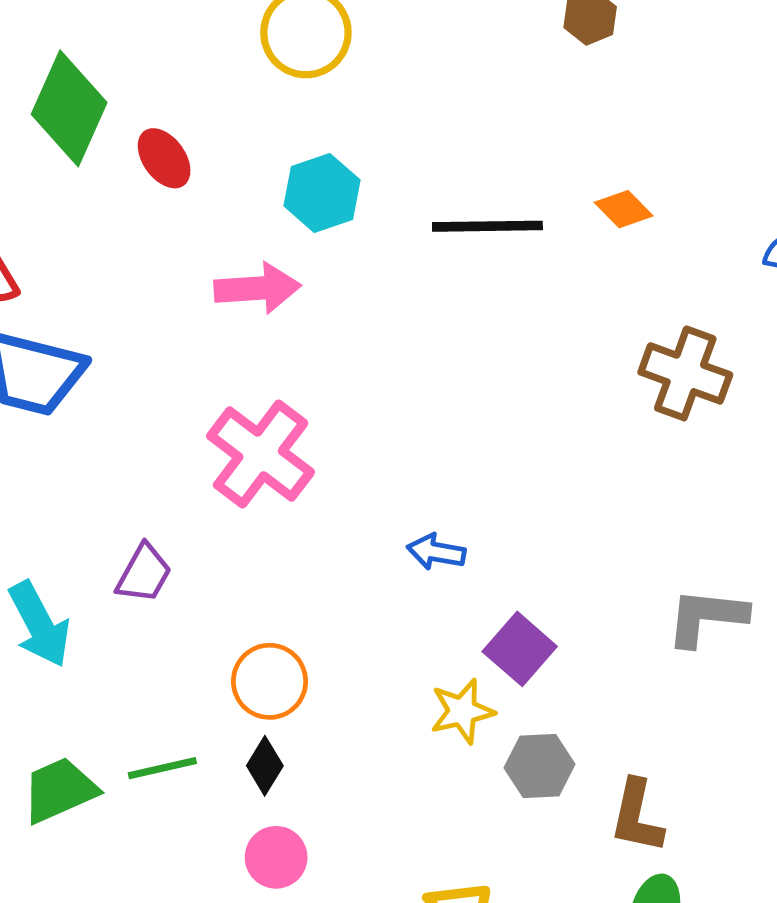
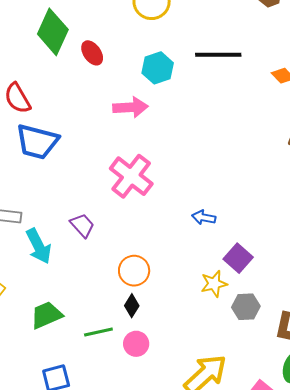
black line: (487, 226) -> (218, 55), moved
purple trapezoid: (144, 574) -> (82, 225), turned -72
green line: (162, 768) -> (98, 332), moved

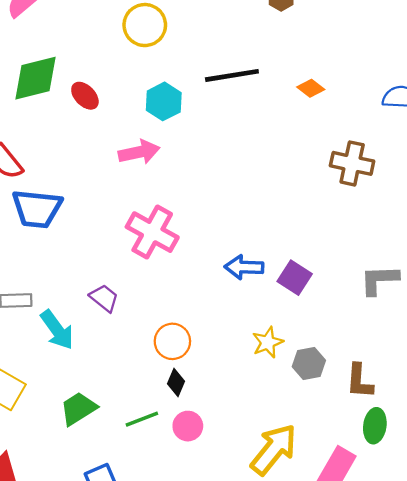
green diamond: (53, 32) -> (35, 78), turned 60
blue arrow: (204, 217) -> (244, 267), size x1.4
purple square: (238, 258) -> (295, 278), moved

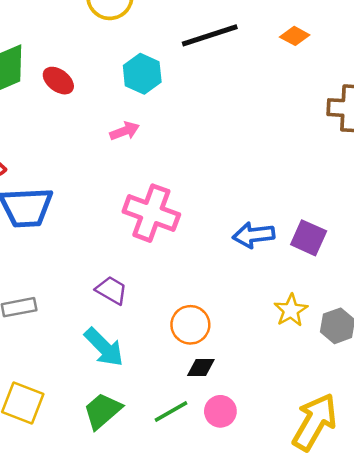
pink arrow: (139, 152) -> (125, 131), size x0.7
cyan arrow: (57, 330) -> (104, 347), moved
black diamond: (176, 383) -> (201, 367), turned 76

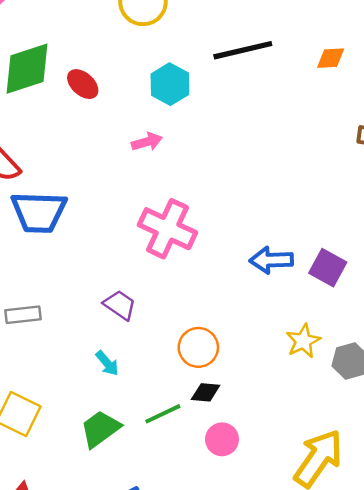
orange diamond: (295, 36) -> (331, 58), turned -36
cyan arrow: (104, 347) -> (107, 363), size x0.6
green line: (171, 411) -> (163, 414), moved

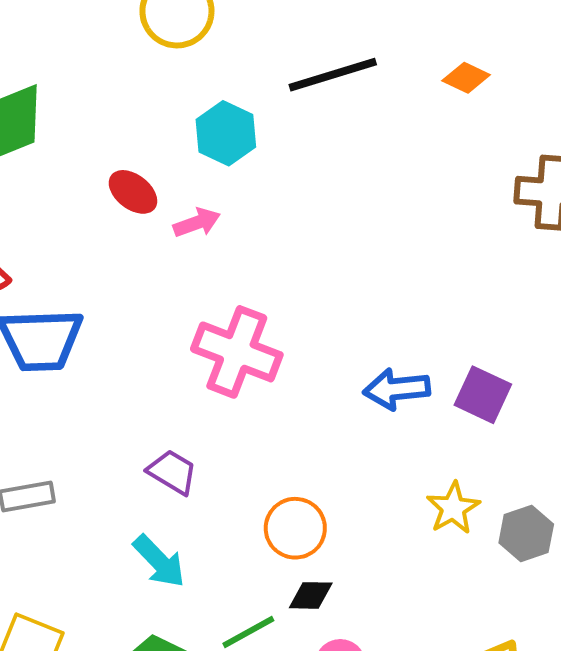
orange diamond: (331, 58) -> (466, 78), turned 32
red ellipse: (83, 84) -> (133, 192), moved
cyan arrow: (107, 363) -> (159, 561), size x1.4

